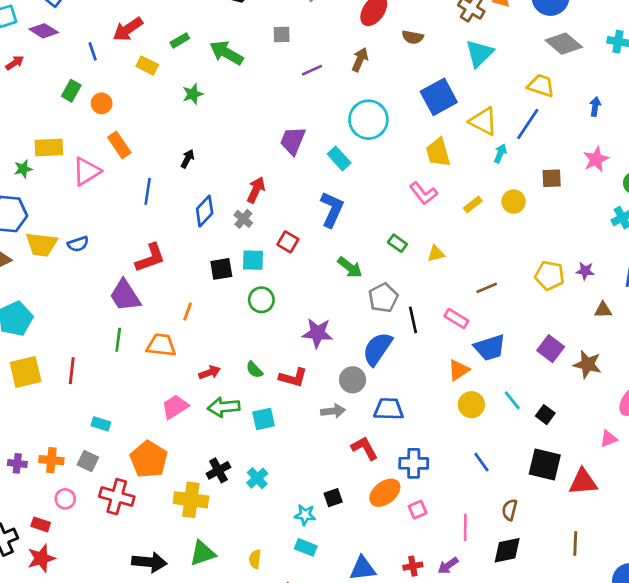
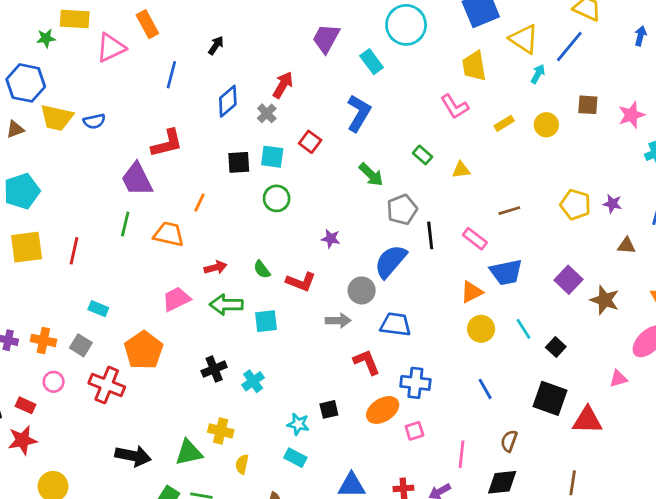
pink star: (596, 159) -> (631, 115), moved
purple star: (318, 333) -> (331, 239), size x0.6
yellow cross: (191, 500) -> (221, 431), moved, size x0.7

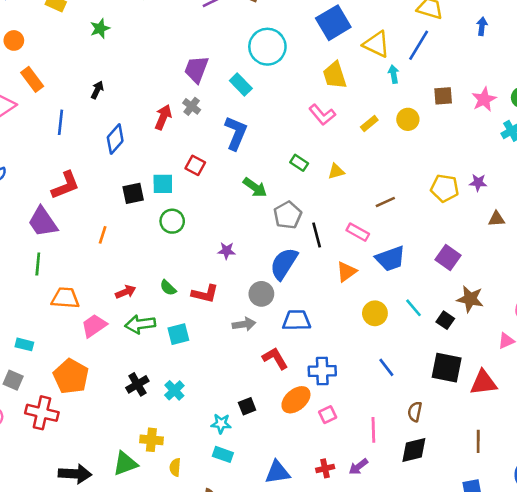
cyan arrow: (538, 74) -> (394, 74), turned -30
gray cross: (267, 113) -> (192, 106), moved
orange trapezoid: (169, 234) -> (65, 298), moved
orange triangle: (472, 292) -> (346, 272), moved
brown star: (605, 300) -> (470, 299), moved

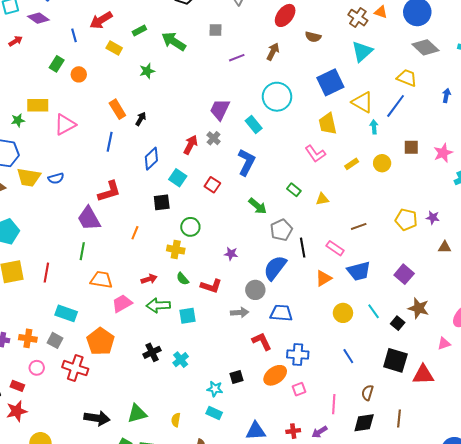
orange rectangle: (32, 79) -> (117, 109), moved
cyan square: (163, 184) -> (178, 178), moved, turned 30
cyan rectangle: (24, 344) -> (66, 313), size x1.5
yellow cross: (151, 440) -> (176, 250), moved
brown line: (478, 441) -> (399, 419), moved

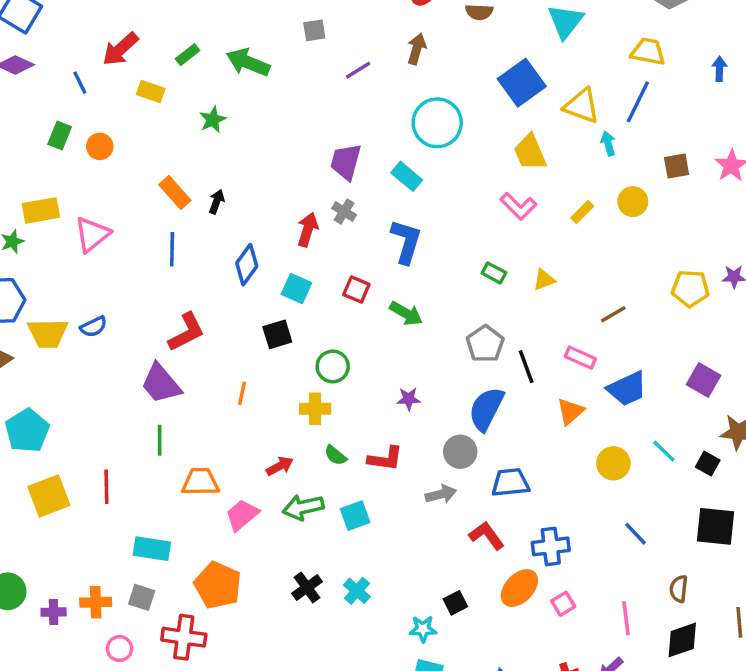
green arrow: (258, 206) -> (406, 313), moved

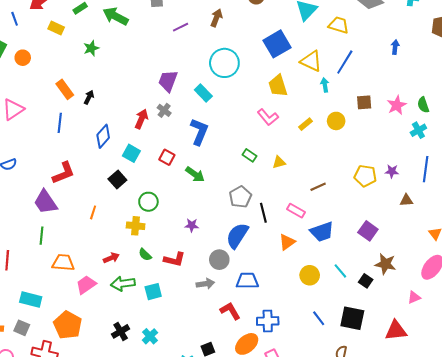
yellow trapezoid: (648, 52) -> (339, 25), moved
black square: (277, 334) -> (117, 179), turned -30
black square: (715, 526) -> (352, 318), moved

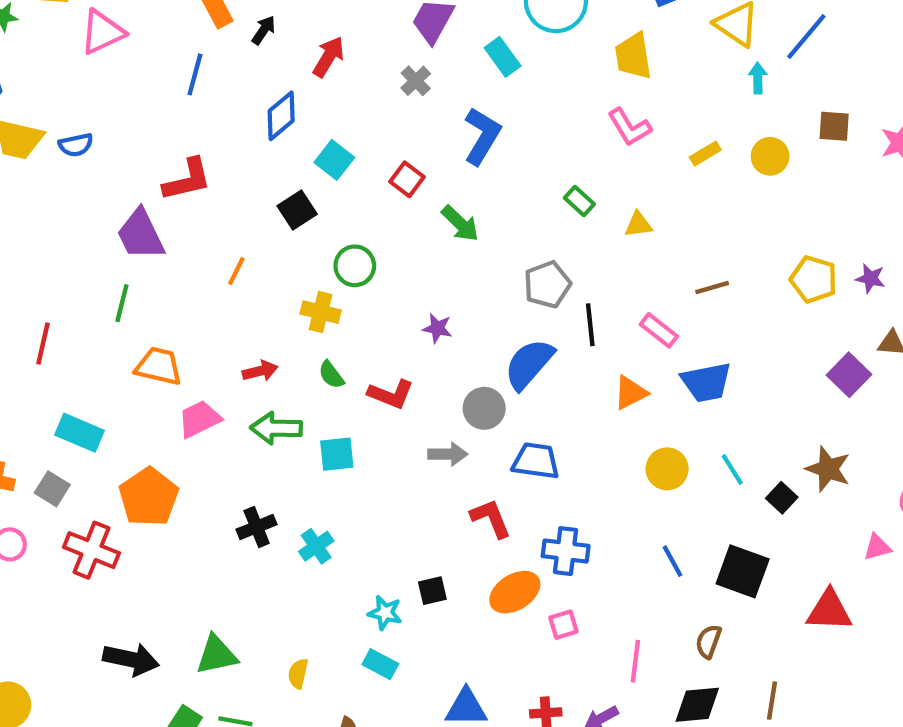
yellow trapezoid: (278, 86) -> (633, 56), moved
red arrow: (141, 119) -> (329, 57), moved
purple square: (368, 231) -> (849, 375), moved

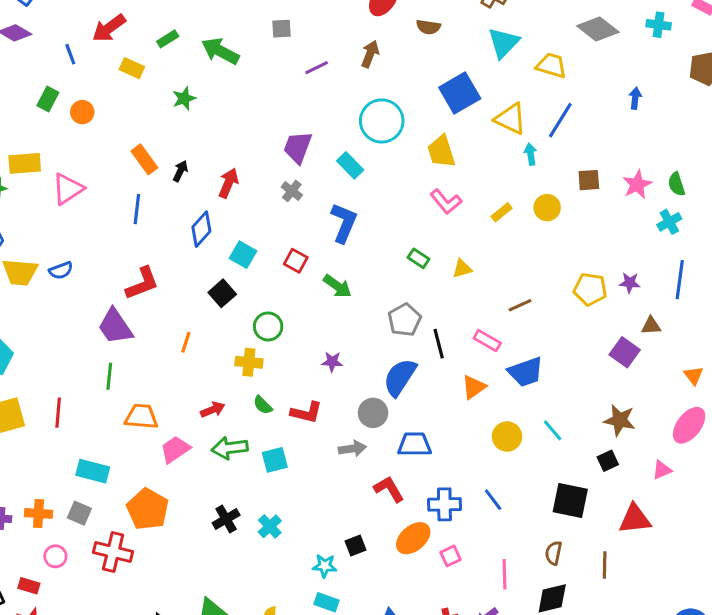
black square: (782, 498) -> (608, 461), moved, turned 30
blue line: (673, 561) -> (493, 500), moved
brown line: (772, 701) -> (605, 565), moved

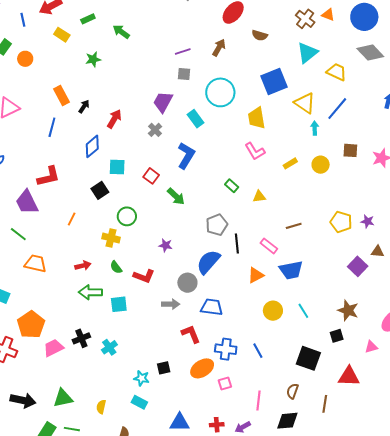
gray square: (281, 29) -> (184, 74), moved
green arrow: (220, 51) -> (121, 32), size x0.7
cyan square: (243, 255) -> (117, 167), turned -36
green line: (109, 376) -> (18, 234), turned -66
pink trapezoid: (175, 449) -> (53, 348), moved

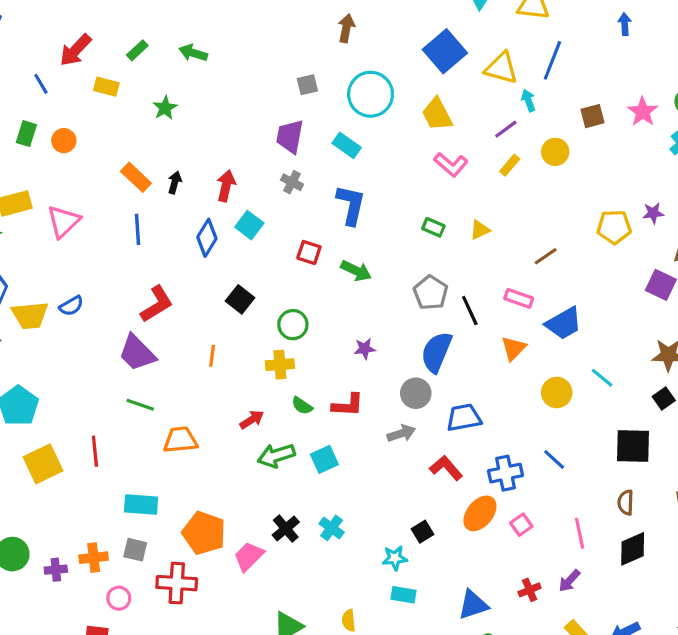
purple line: (183, 51) -> (506, 129), moved
cyan square: (117, 167) -> (249, 225), moved, turned -36

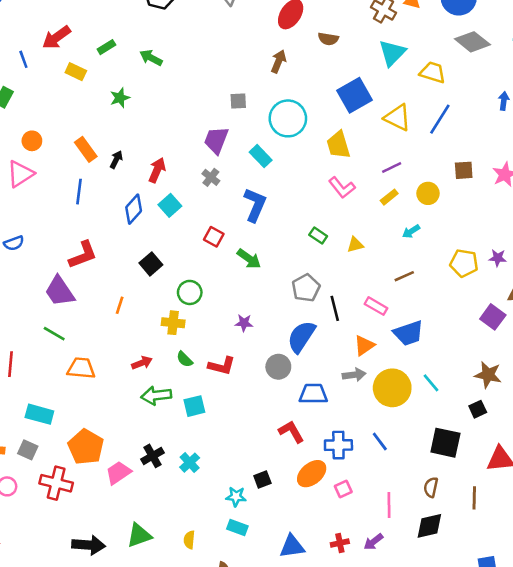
cyan arrow: (528, 100) -> (411, 231), moved, turned -114
orange circle: (64, 141) -> (32, 141), moved
yellow circle: (557, 392) -> (392, 388), size x1.5
gray arrow: (401, 433) -> (354, 375), moved

